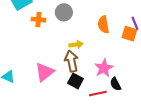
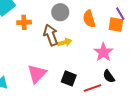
gray circle: (64, 12) -> (60, 12), moved
brown arrow: (71, 61) -> (51, 35), moved
pink star: (104, 68) -> (103, 52), moved

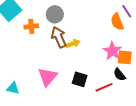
gray circle: (60, 12) -> (55, 14), moved
orange semicircle: (89, 19) -> (117, 22), moved
orange square: (116, 25) -> (125, 57), moved

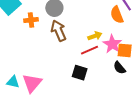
yellow arrow: (73, 44) -> (95, 36), moved
pink triangle: (48, 77) -> (32, 83), moved
red line: (104, 87) -> (90, 50), moved

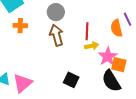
orange cross: (31, 20) -> (20, 26), moved
red line: (90, 50) -> (87, 31), moved, turned -72
black semicircle: (119, 68) -> (111, 81), size x1.6

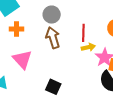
black square: (71, 80) -> (53, 87), moved
pink triangle: (23, 83) -> (22, 59), moved, turned -30

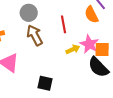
yellow arrow: (88, 47) -> (73, 49), moved

